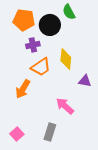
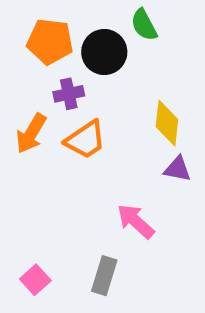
yellow diamond: (66, 59) -> (167, 123), moved
orange arrow: (23, 89) -> (31, 133), moved

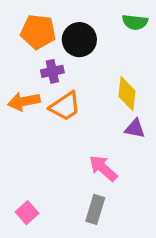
green semicircle: (144, 25) -> (135, 22), moved, turned -55
orange arrow: (31, 133) -> (24, 102), turned 48
gray rectangle: (104, 276) -> (95, 209), moved

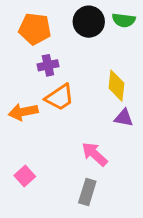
black circle: (79, 40) -> (89, 22), moved
orange arrow: (24, 102) -> (23, 112), moved
pink square: (27, 213) -> (25, 176), moved

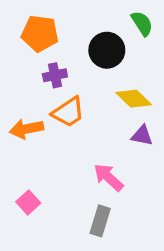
green semicircle: (124, 20) -> (142, 23), turned -130
black circle: (89, 22) -> (107, 50), moved
yellow diamond: (116, 86) -> (134, 99), turned -52

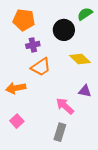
green semicircle: (142, 23) -> (85, 14), turned -91
orange arrow: (27, 129) -> (16, 88), moved
purple triangle: (142, 136) -> (85, 91), moved

